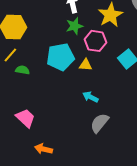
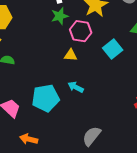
cyan pentagon: (60, 57) -> (46, 98), moved
gray semicircle: (99, 123) -> (92, 136), moved

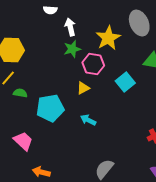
yellow triangle: (71, 55) -> (83, 88), turned -32
cyan pentagon: (46, 98) -> (50, 108), moved

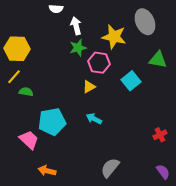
yellow star: (108, 38) -> (114, 37), turned -30
cyan pentagon: (50, 108) -> (52, 122), moved

